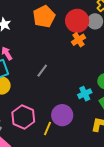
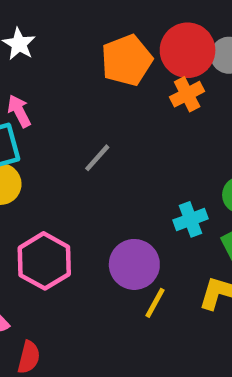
orange pentagon: (44, 17) -> (127, 60), moved
yellow line: (48, 128) -> (155, 303), moved

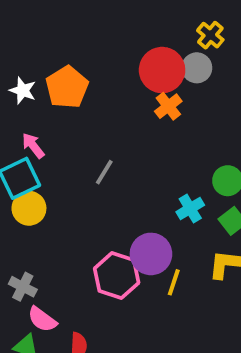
orange pentagon: (127, 60) -> (67, 87), moved
pink hexagon: (44, 261) -> (117, 276), moved

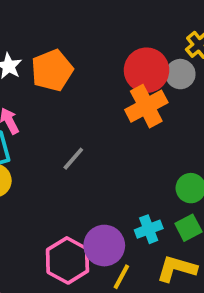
orange cross: (168, 106) -> (146, 106), size x1.5
cyan cross: (190, 208) -> (149, 229), moved

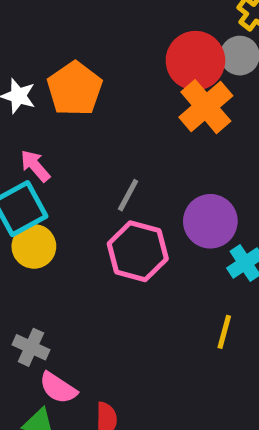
purple circle: (104, 246) -> (210, 221), moved
pink hexagon: (67, 260) -> (138, 251), moved

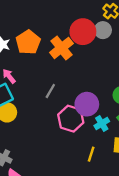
orange cross: (206, 107) -> (61, 48), moved
pink hexagon: (138, 251) -> (71, 119), moved

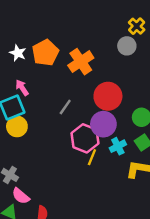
red circle: (83, 32) -> (108, 96), moved
yellow line: (91, 154) -> (92, 157), moved

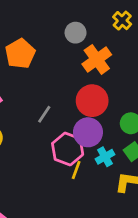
gray circle: (127, 46) -> (76, 33), moved
orange cross: (81, 62) -> (97, 59), moved

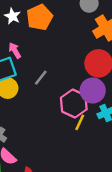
gray line: (44, 114) -> (41, 78), moved

